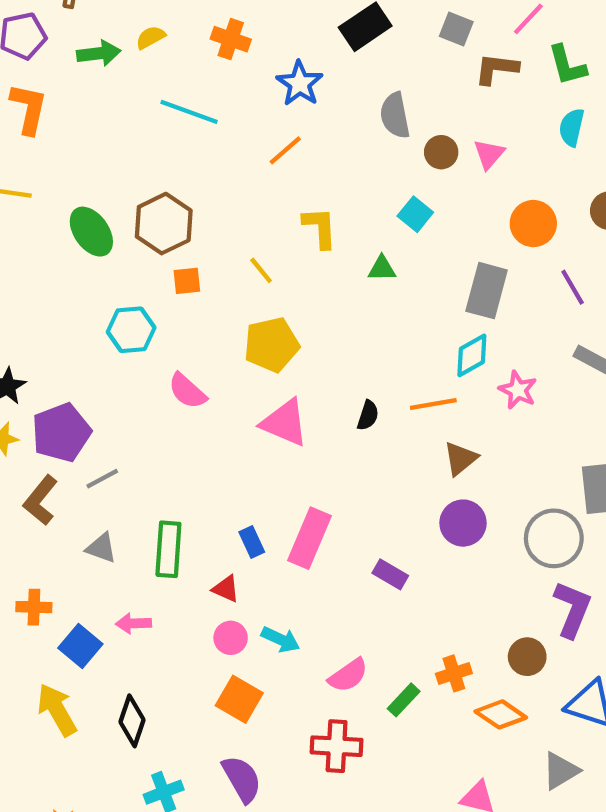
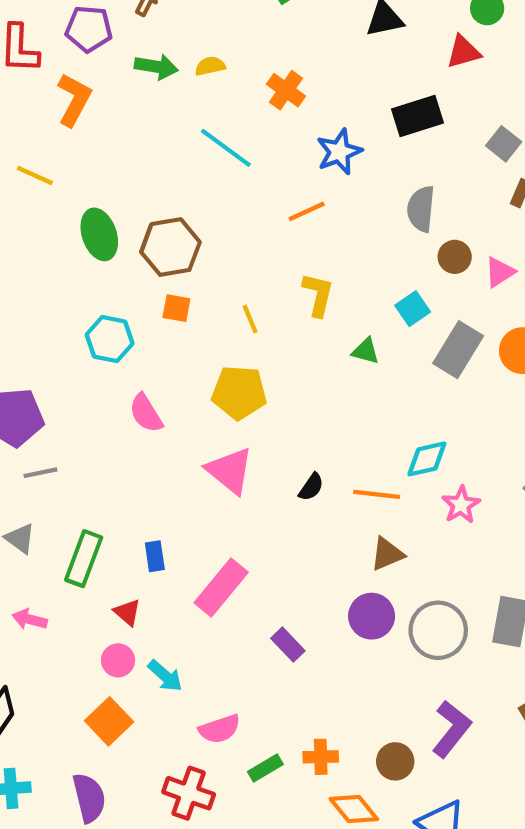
gray rectangle: (487, 291) -> (458, 350), moved
gray circle: (554, 538) -> (438, 630), moved
blue rectangle: (252, 542) -> (155, 556), moved

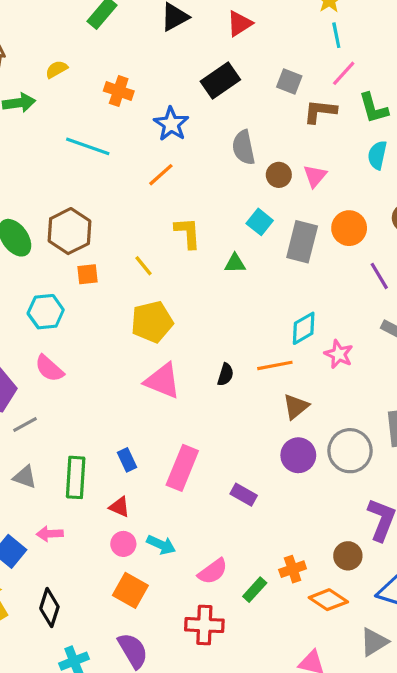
yellow semicircle: (210, 66) -> (56, 69), moved
pink semicircle: (146, 413) -> (49, 368), moved

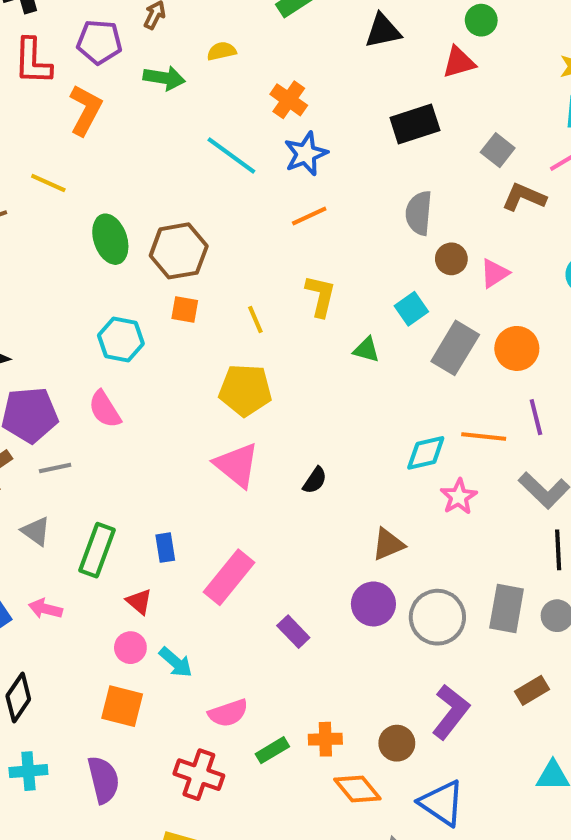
blue star: (171, 124) -> (306, 154), moved
orange line: (275, 365) -> (484, 436), moved
orange square: (130, 590) -> (122, 706), turned -32

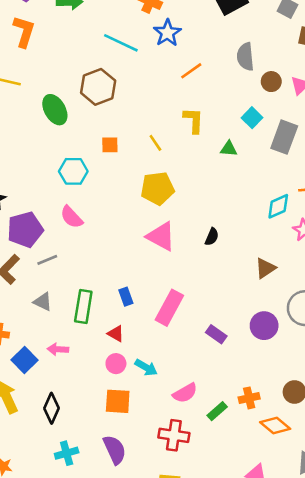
orange line: (309, 216) -> (191, 71), moved
brown hexagon: (179, 251) -> (98, 87), moved
purple circle: (373, 604) -> (264, 326), moved

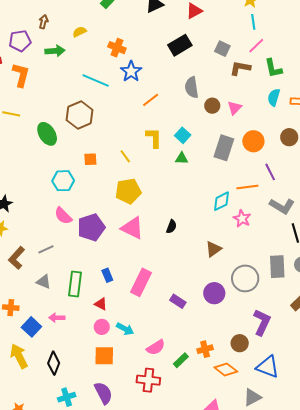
cyan square: (252, 118) -> (183, 135), moved
purple pentagon: (25, 230) -> (91, 227), moved

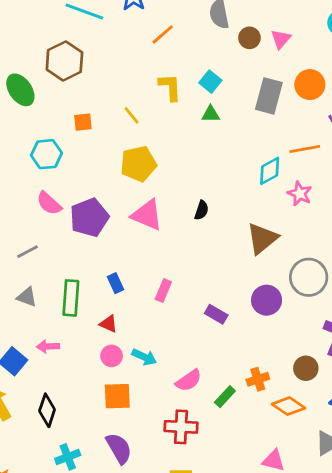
brown triangle: (214, 249) -> (262, 238), size x1.4
pink rectangle: (141, 282) -> (163, 291), size x0.6

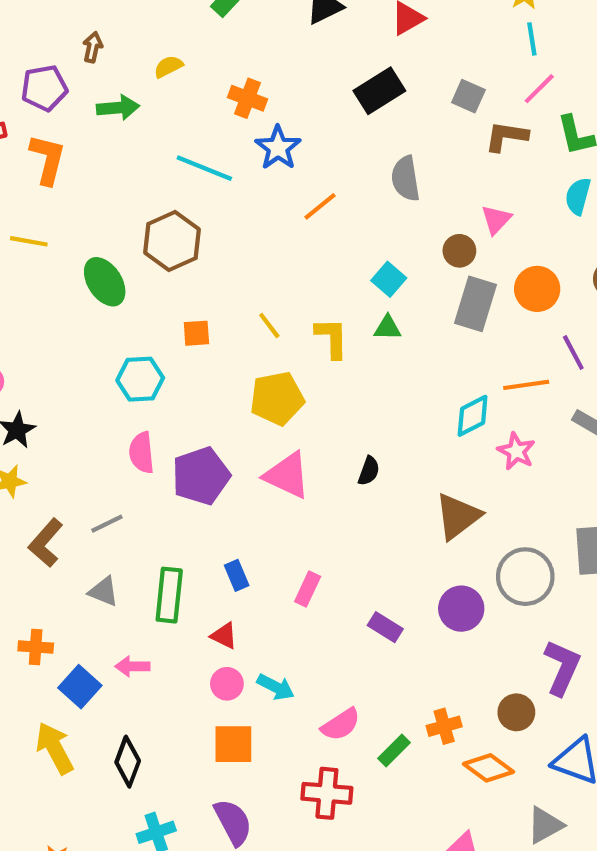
brown circle: (249, 38) -> (459, 251), moved
yellow L-shape: (170, 87) -> (332, 338), moved
pink semicircle: (49, 203) -> (142, 453), turned 40

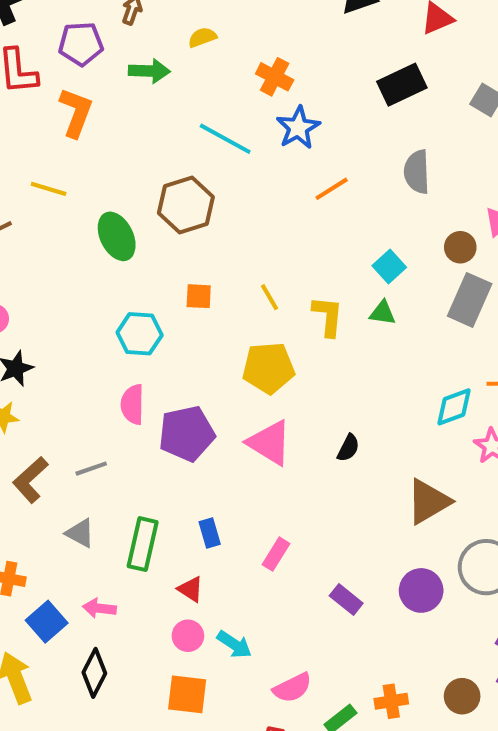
black diamond: (128, 762) -> (94, 673), moved

